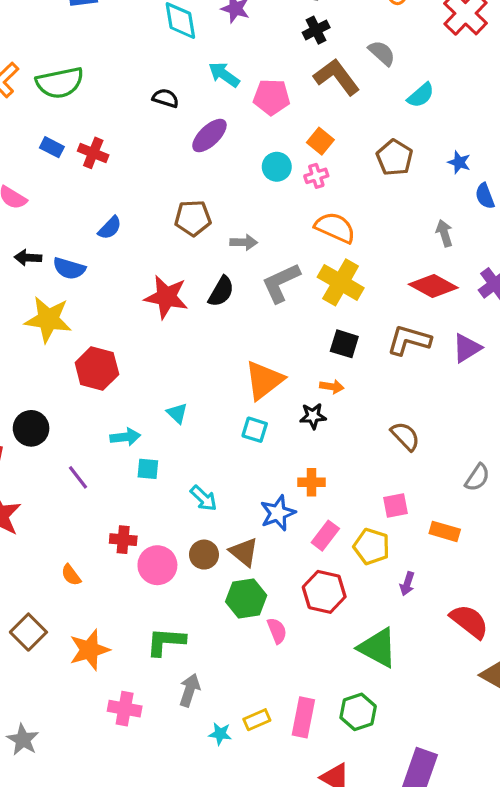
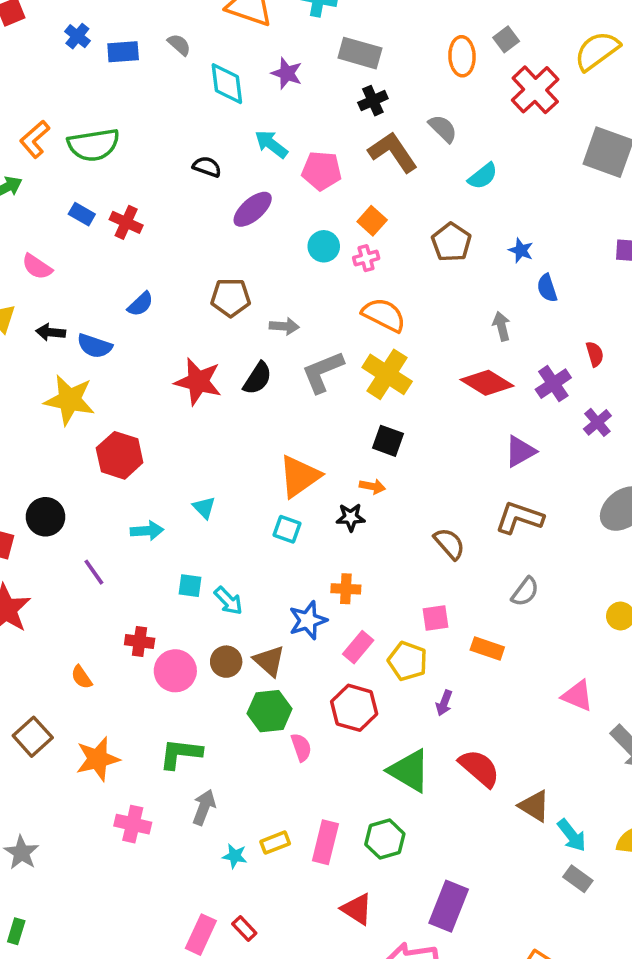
brown L-shape: (409, 340) -> (519, 518), moved
cyan square: (148, 469) -> (190, 586), moved
red semicircle: (469, 621) -> (479, 768), moved

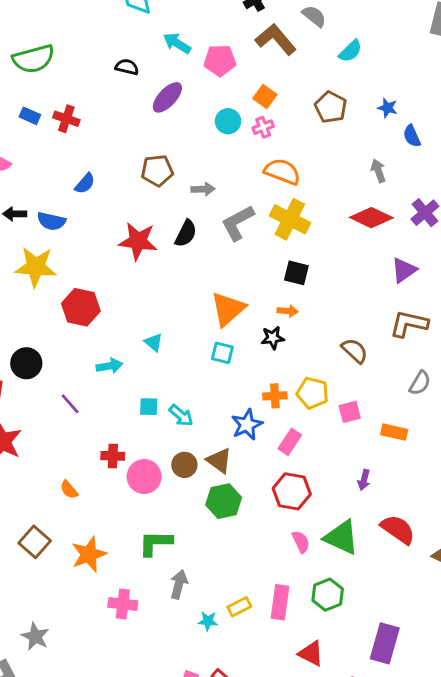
yellow pentagon: (407, 661) -> (313, 393), moved
pink semicircle: (301, 747) -> (301, 542), moved

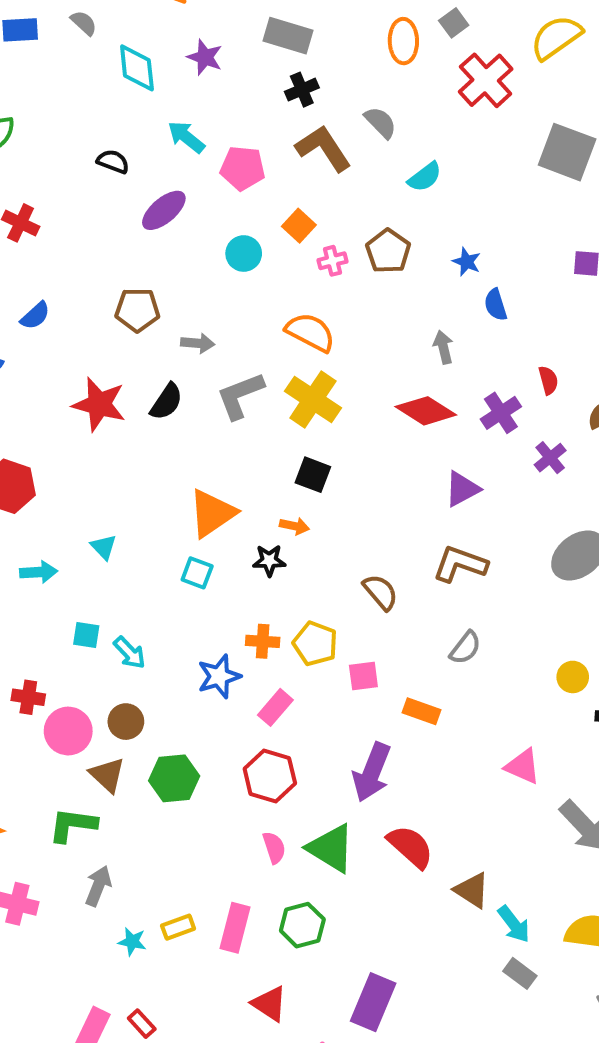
pink cross: (263, 127) -> (332, 261), moved
brown triangle: (219, 461) -> (107, 775), moved
purple arrow: (364, 480) -> (372, 772), size x2.0

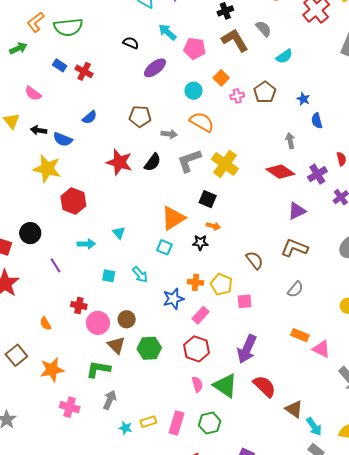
orange semicircle: (310, 332) -> (202, 122), moved
black square: (313, 475) -> (208, 199), moved
cyan arrow: (130, 653) -> (140, 275), moved
orange rectangle: (421, 711) -> (300, 335), moved

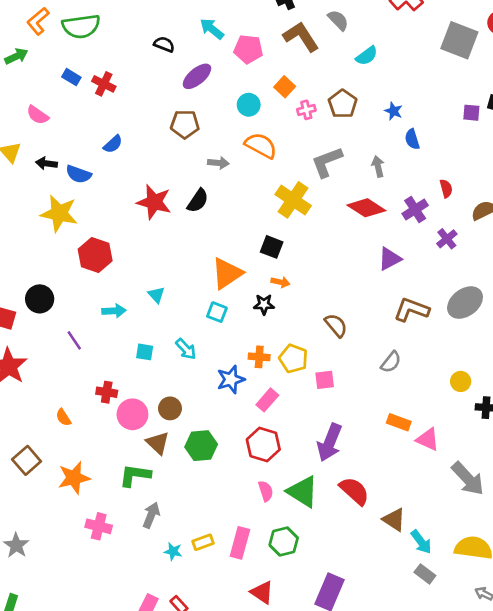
brown pentagon: (140, 116) -> (185, 124), moved
gray L-shape: (189, 161) -> (327, 162), moved
brown L-shape: (294, 248) -> (411, 310), moved

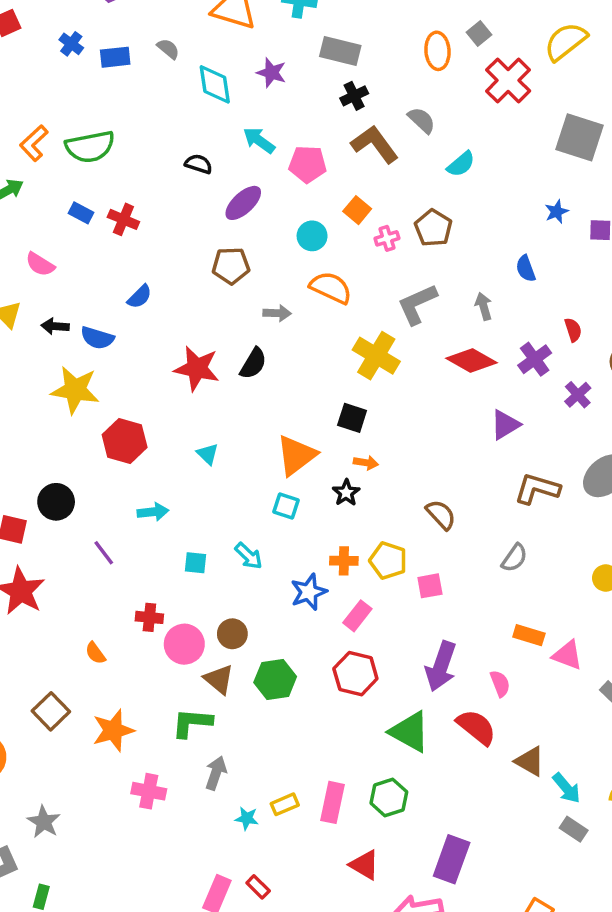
blue star: (394, 111) -> (557, 212), moved, turned 30
cyan triangle: (156, 295) -> (208, 454), moved
black star: (264, 304) -> (346, 493), turned -30
pink semicircle: (266, 491) -> (500, 684), moved

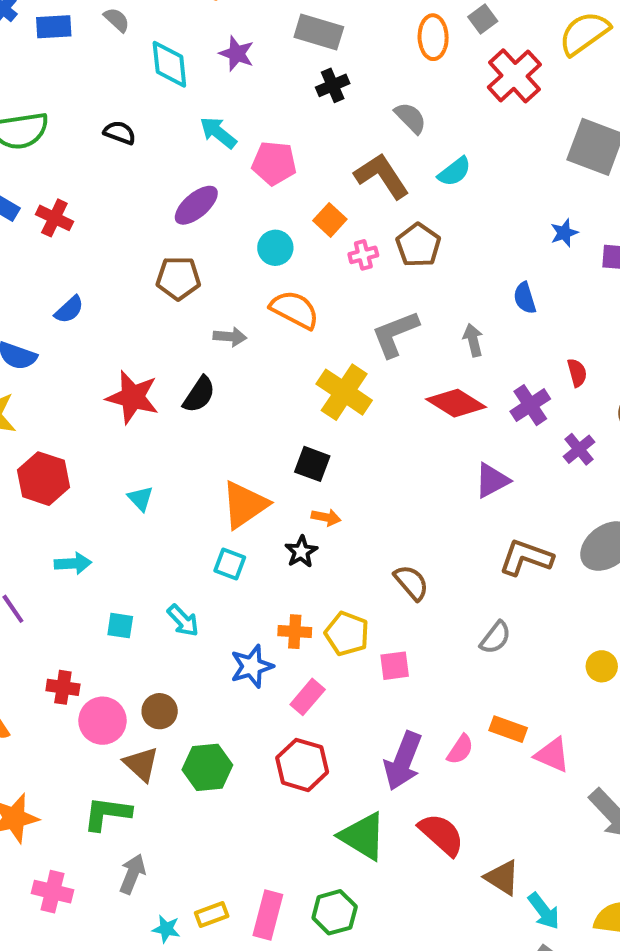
brown L-shape: (375, 144) -> (382, 176), moved
black semicircle: (199, 164) -> (120, 133), moved
pink semicircle: (500, 684) -> (460, 749), moved, turned 52

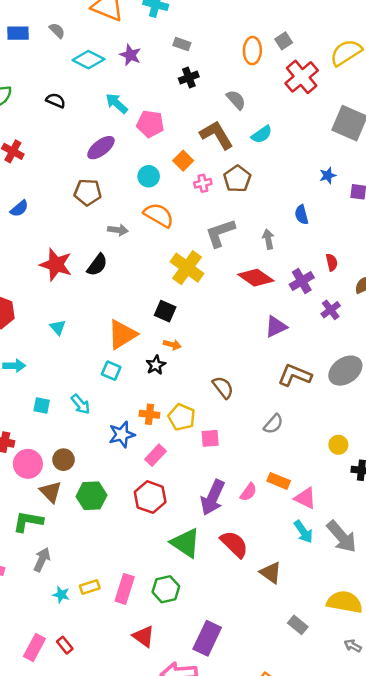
gray rectangle: (319, 32) -> (182, 44), size x0.6
cyan diamond: (169, 64) -> (88, 60), turned -60
cyan arrow: (544, 911) -> (303, 532), moved

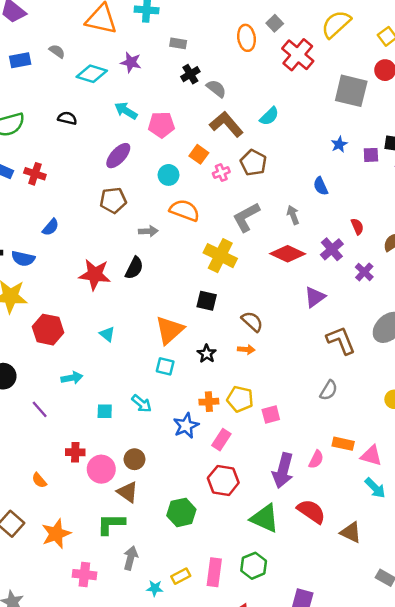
gray semicircle: (236, 100) -> (216, 89), moved
orange arrow: (172, 345) -> (246, 349), moved
brown L-shape: (295, 375) -> (341, 340), turned 56
brown semicircle: (223, 387) -> (252, 322), moved
green hexagon: (91, 496) -> (181, 512), moved

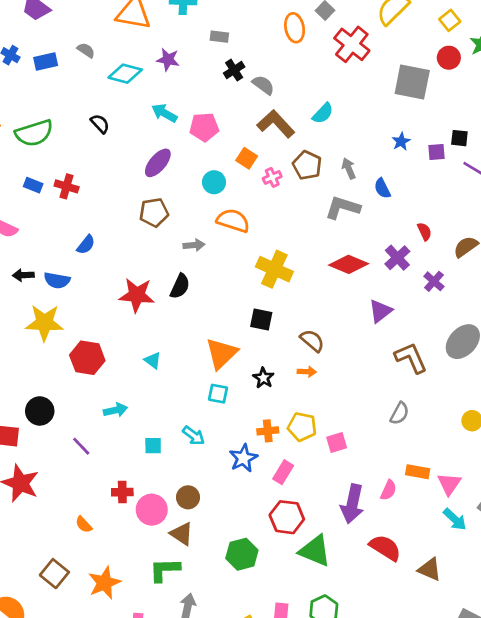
black semicircle: (67, 118) -> (100, 124), turned 36
gray arrow: (293, 215) -> (349, 168), moved
gray L-shape: (246, 217) -> (343, 208), moved, turned 48
pink triangle: (371, 456) -> (449, 484), turned 50
green triangle: (265, 518) -> (315, 551), moved

